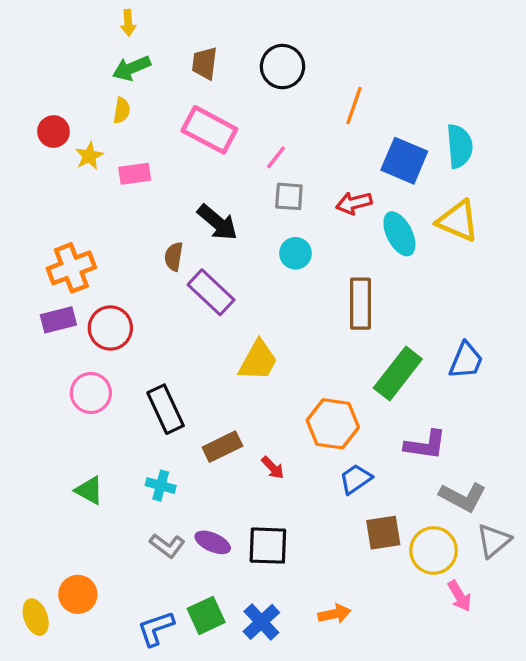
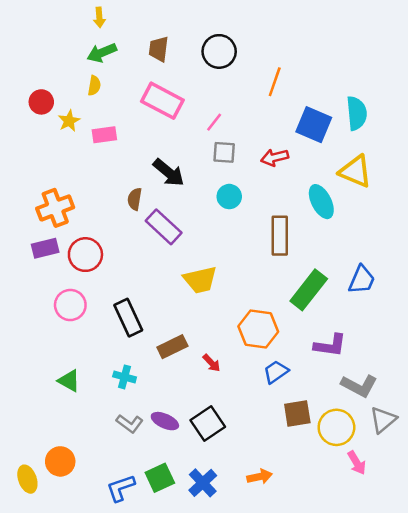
cyan ellipse: (399, 234) -> (321, 202), moved
yellow trapezoid: (258, 360) -> (200, 280), turned 48
black square: (268, 546) -> (208, 424), turned -36

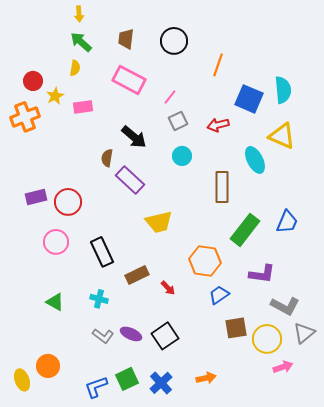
green arrow: (102, 53) -> (81, 42), turned 65
gray square: (224, 152) -> (178, 121), turned -30
orange cross: (55, 208) -> (25, 117), moved
pink arrow: (357, 463) -> (283, 367), turned -78

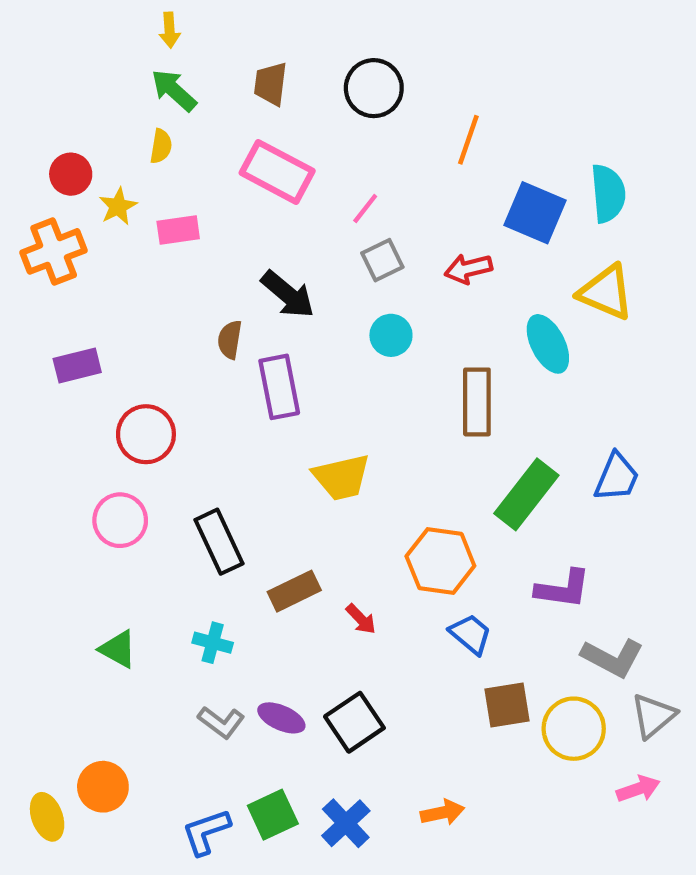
purple rectangle: (130, 180) -> (279, 387), turned 36
purple rectangle: (36, 197) -> (77, 365), moved
blue trapezoid: (219, 295) -> (471, 634), turned 75
pink arrow: (283, 367) -> (638, 789), moved

